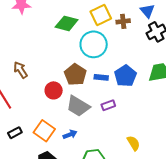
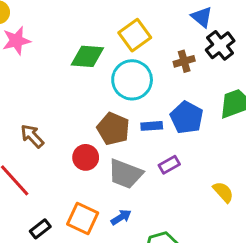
brown cross: (123, 21) -> (184, 61), moved
yellow semicircle: (133, 143) -> (223, 192), moved

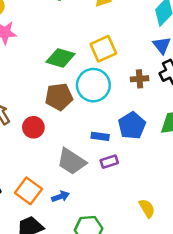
blue rectangle: (152, 126) -> (100, 136), moved
brown pentagon: (113, 129) -> (59, 97), moved, turned 30
red circle: (86, 157) -> (33, 127), moved
yellow semicircle: (223, 192) -> (147, 208), moved

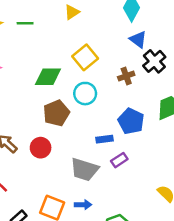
cyan circle: (93, 85) -> (85, 94), size x0.7
blue arrow: (60, 196) -> (83, 205), turned 35

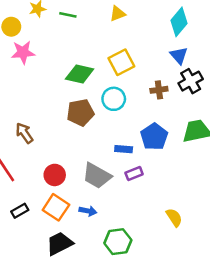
red circle: (41, 148) -> (55, 175), moved

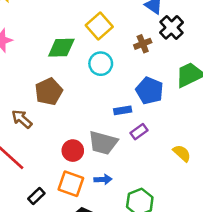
brown pentagon: (80, 112) -> (49, 92), moved
red circle: (55, 175) -> (73, 151), moved
yellow semicircle: (174, 217) -> (182, 153), moved

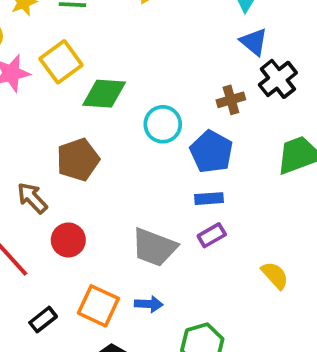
yellow square: (99, 26) -> (61, 62), moved
blue pentagon: (150, 91) -> (211, 152), moved
blue rectangle: (123, 110) -> (209, 199), moved
red circle: (73, 151) -> (68, 240), moved

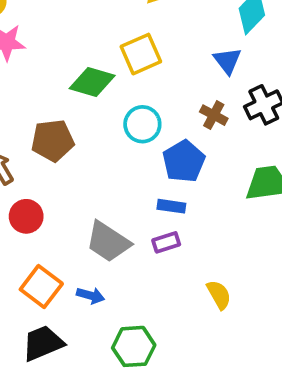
blue triangle: (254, 42) -> (227, 61), moved
yellow square: (61, 62) -> (141, 54), moved
brown cross: (231, 100) -> (214, 115), turned 32

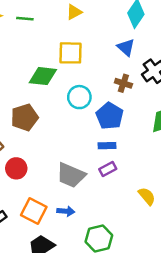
yellow square: (141, 54) -> (70, 53), turned 35

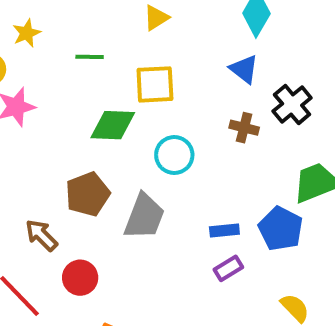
green line: (25, 19) -> (90, 57), moved
blue pentagon: (110, 116) -> (281, 229), moved
gray trapezoid: (71, 175) -> (144, 217), moved, turned -88

